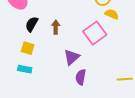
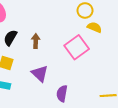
purple triangle: (72, 57) -> (40, 74), moved, turned -36

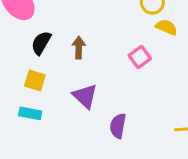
pink square: (77, 47) -> (140, 57), size x0.6

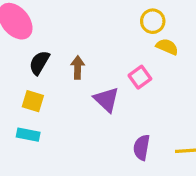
purple triangle: (85, 96) -> (106, 99), moved
purple semicircle: (118, 126) -> (142, 147), moved

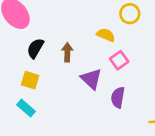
yellow semicircle: (167, 47) -> (106, 35), moved
cyan rectangle: (28, 135) -> (26, 108), turned 30
purple semicircle: (142, 147) -> (118, 97), moved

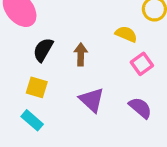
purple triangle: (91, 79) -> (92, 100), moved
purple semicircle: (118, 97) -> (140, 108), turned 120

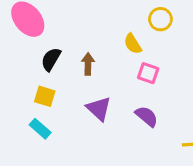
yellow semicircle: (126, 34) -> (133, 44), turned -145
pink square: (142, 64) -> (148, 73), turned -35

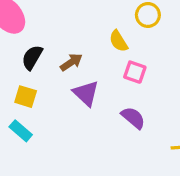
brown arrow: (88, 64) -> (71, 62), turned 55
purple triangle: (99, 109) -> (86, 93), moved

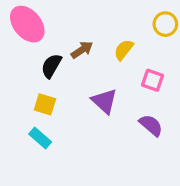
yellow semicircle: (119, 41) -> (124, 50), moved, turned 70
brown arrow: (71, 62) -> (82, 50), moved

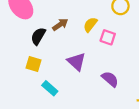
pink square: (153, 80) -> (108, 37), moved
cyan rectangle: (40, 138) -> (50, 88), moved

